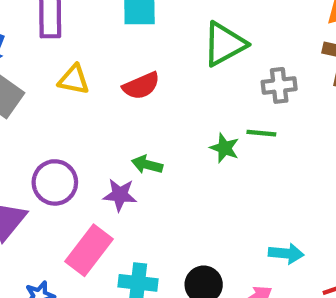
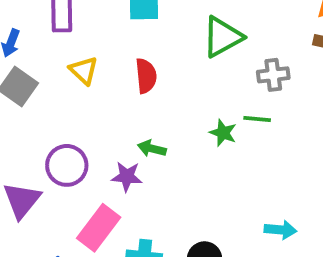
yellow triangle: (74, 80) -> (84, 70), turned 32
red semicircle: (141, 86) -> (146, 76), turned -72

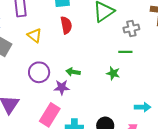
red semicircle: (146, 76) -> (66, 25), moved
green star: (223, 133) -> (113, 73), moved
purple circle: (67, 165) -> (39, 72), moved

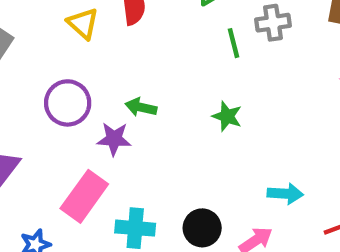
yellow triangle: (35, 35) -> (83, 24), moved
green line: (125, 52) -> (234, 43), moved, turned 72

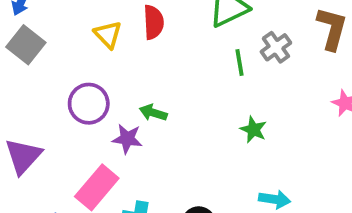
gray cross: (273, 23) -> (276, 47), turned -32
green star: (227, 116) -> (253, 130), moved

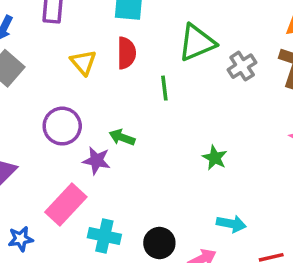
gray cross: (276, 47) -> (242, 66), moved
green line: (240, 63) -> (164, 88), moved

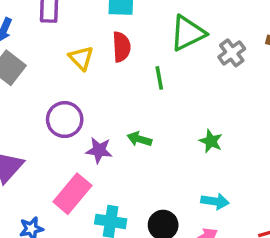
green arrow: (122, 137) -> (139, 139), moved
cyan arrow: (231, 224) -> (215, 201), moved

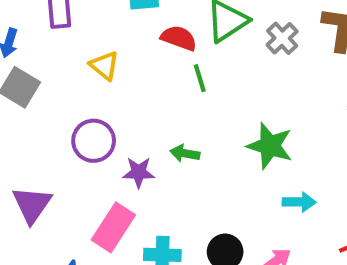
red semicircle: (121, 47) -> (179, 38), moved, turned -60
green star: (211, 141) -> (270, 146), size x1.6
cyan arrow: (215, 201) -> (299, 202), moved

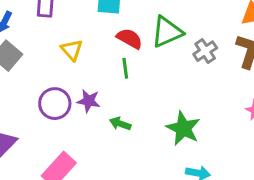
green line: (200, 78) -> (125, 68), moved
purple star: (139, 172) -> (89, 101), moved

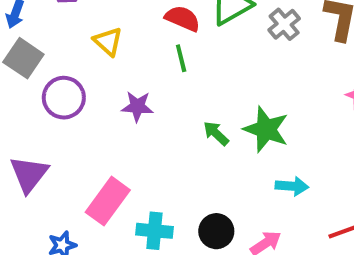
purple circle: (55, 104) -> (64, 98), moved
green arrow: (120, 124) -> (216, 133), moved, turned 30

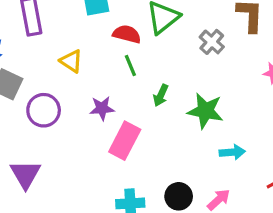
gray cross: (284, 24) -> (212, 42), moved
green arrow: (216, 133) -> (161, 95), moved, turned -100
pink rectangle: (108, 201) -> (125, 141), moved

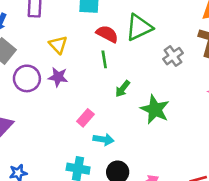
purple star: (102, 108) -> (58, 77), moved
pink rectangle: (125, 141) -> (85, 118), size x0.6
cyan arrow: (232, 152) -> (104, 139), moved

